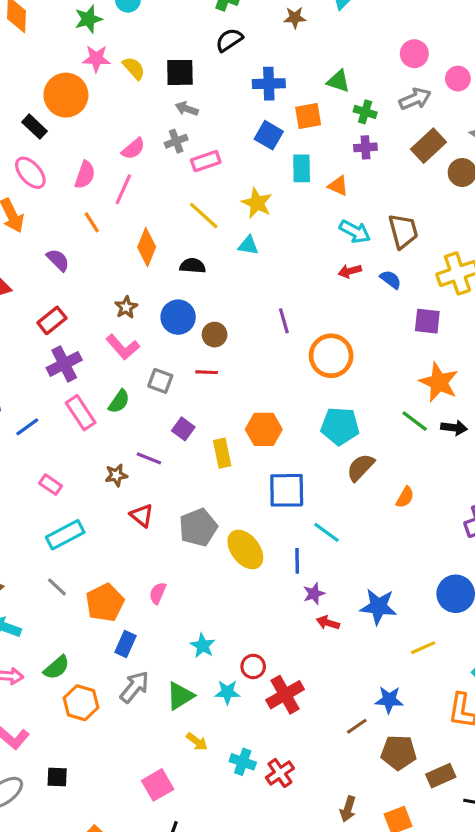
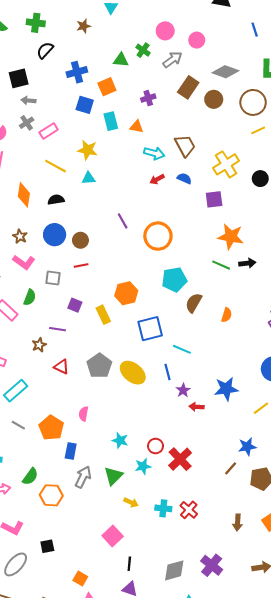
green cross: (365, 112) -> (143, 50), moved, turned 32

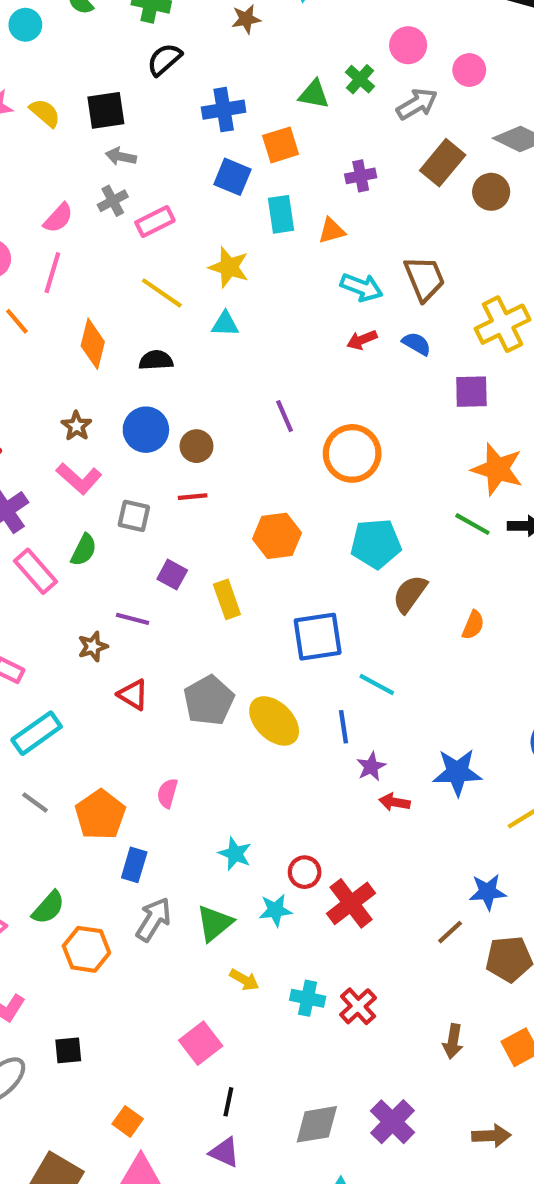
orange triangle: (137, 127) -> (332, 231), turned -32
orange hexagon: (126, 293) -> (277, 536), moved

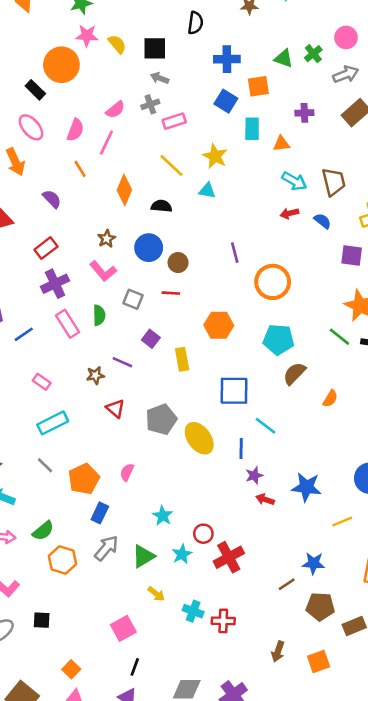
black semicircle: (164, 60) -> (195, 23), turned 130
green semicircle: (84, 550) -> (99, 315), turned -36
cyan star: (275, 910) -> (182, 554), turned -30
red cross: (358, 1006) -> (223, 621), turned 35

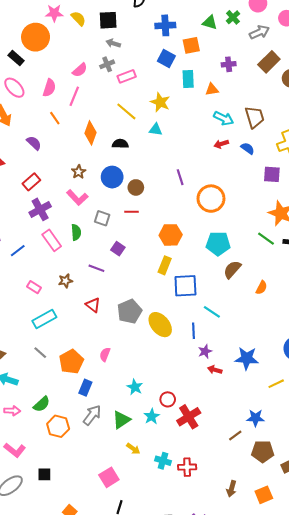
yellow rectangle: (182, 359) -> (165, 265), moved, turned 36
brown star: (95, 375) -> (65, 281), moved

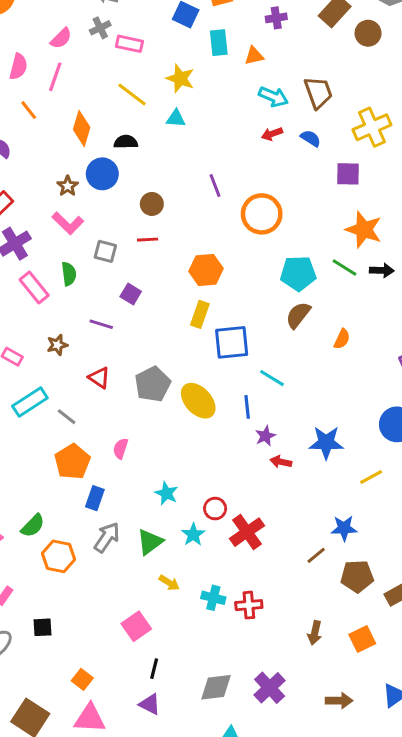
pink rectangle: (127, 76) -> (129, 44), turned 36
blue circle: (112, 177) -> (102, 174), moved
cyan pentagon: (218, 243) -> (298, 273), moved
gray line: (40, 353) -> (67, 417), moved

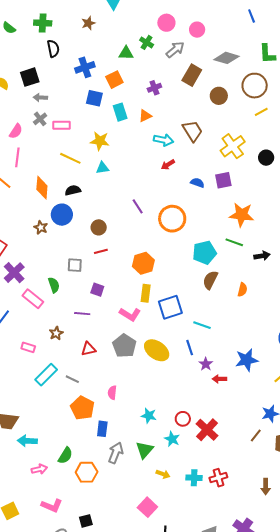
brown circle: (368, 33) -> (219, 96), moved
blue semicircle: (311, 138) -> (197, 183), moved
pink L-shape: (68, 223) -> (130, 314), moved
black arrow: (382, 270) -> (262, 256), moved
red triangle: (99, 378) -> (88, 349), turned -35

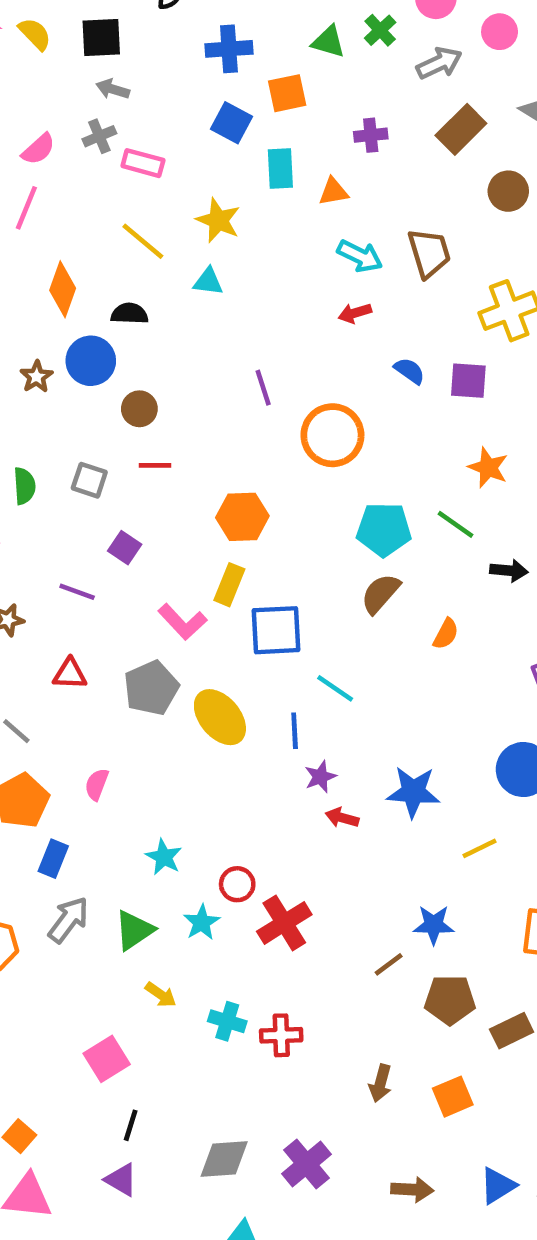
orange star: (242, 215) -> (488, 467), size x0.7
brown circle: (99, 227) -> (139, 409), moved
green semicircle: (54, 285) -> (24, 486), moved

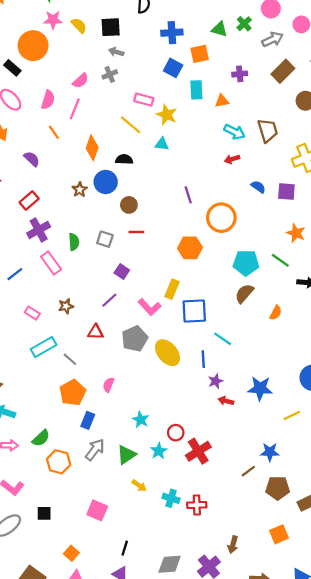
pink rectangle: (143, 163) -> (144, 100), moved
orange hexagon: (242, 517) -> (190, 248), moved
purple line: (77, 592) -> (109, 300), moved, turned -63
pink square: (107, 1059) -> (97, 510), moved, turned -35
brown arrow: (380, 1083) -> (233, 545), moved

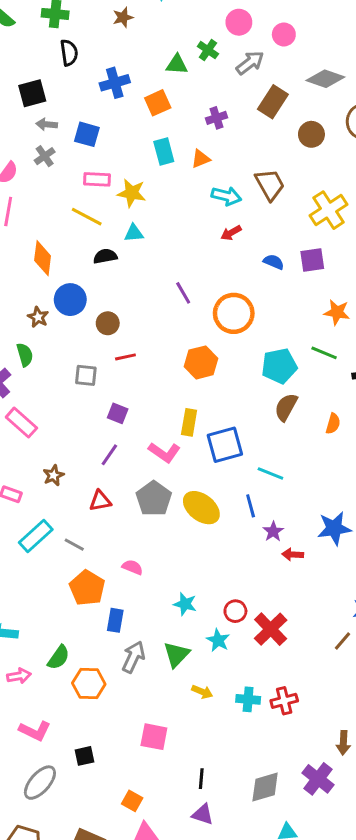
blue square: (173, 68) -> (87, 134), moved
black semicircle: (124, 159) -> (105, 256), moved
green semicircle: (74, 242) -> (25, 355), moved
pink semicircle: (108, 385) -> (133, 567), turned 104

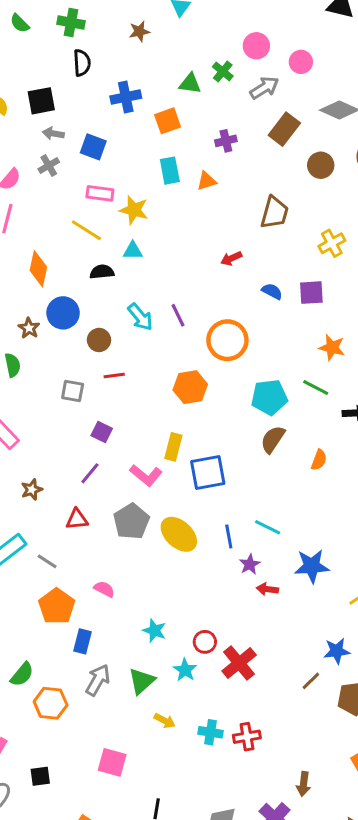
brown trapezoid: (270, 185) -> (275, 213), turned 40
cyan arrow: (226, 196) -> (140, 317), moved, turned 32
yellow cross: (328, 210) -> (332, 243), size x0.7
cyan line: (270, 473) -> (268, 527), moved

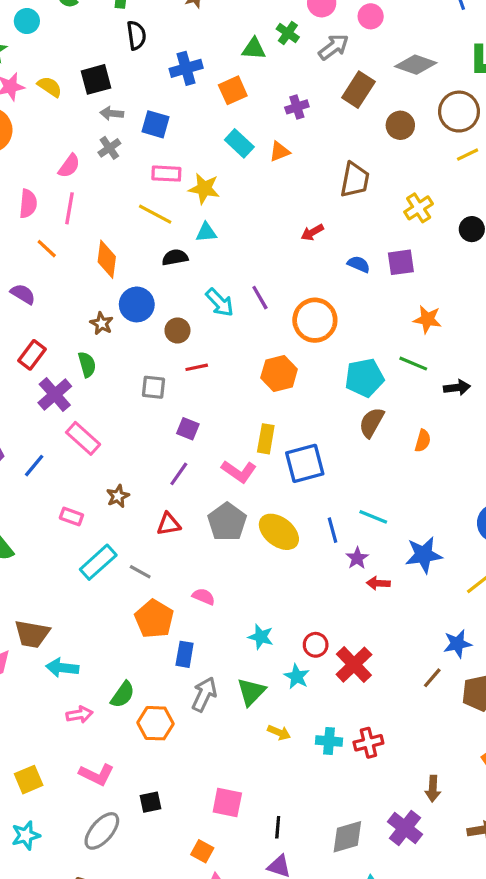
cyan rectangle: (170, 171) -> (239, 143), turned -32
pink square: (112, 762) -> (227, 802), moved

